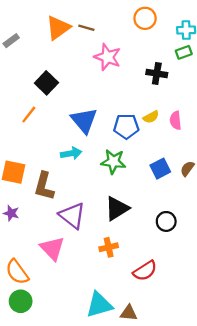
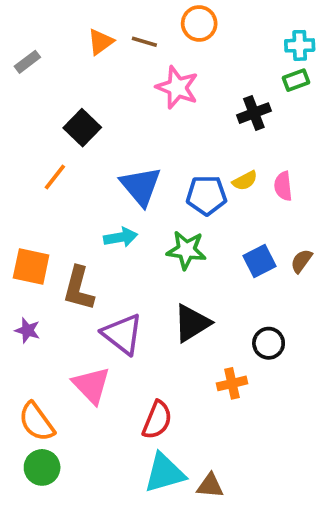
orange circle: (145, 18) -> (199, 23), moved
orange triangle: (58, 28) -> (100, 42), size x0.7
black cross: (157, 73) -> (254, 113), turned -30
orange cross: (109, 247) -> (232, 383), moved
red semicircle: (145, 271) -> (157, 420), moved, turned -35

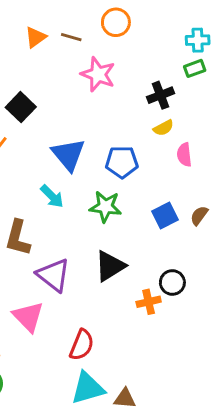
yellow semicircle: (245, 181) -> (163, 128), moved
cyan arrow: (121, 237) -> (52, 196), turned 55
orange cross: (232, 383) -> (149, 302), moved

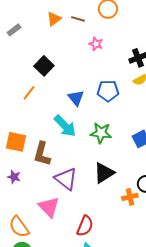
pink star: (98, 74) -> (96, 44), size x0.6
blue triangle: (68, 155) -> (76, 98), size x0.7
blue pentagon: (122, 162) -> (108, 91), moved
cyan arrow: (52, 196) -> (65, 126), size x1.4

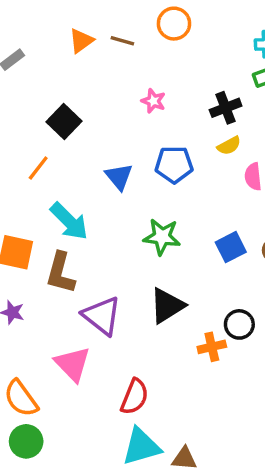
pink star: (96, 44) -> (153, 101), moved
cyan arrow: (65, 126) -> (69, 221), moved

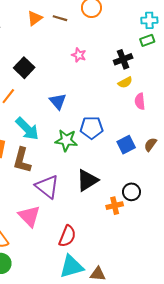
blue pentagon: (174, 165) -> (91, 128), moved
green star: (162, 237) -> (66, 140), moved

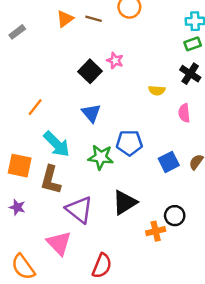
black cross: (123, 59) -> (190, 74), moved, turned -36
black square: (24, 68) -> (90, 71), moved
yellow semicircle: (125, 82) -> (157, 90), moved, turned 32

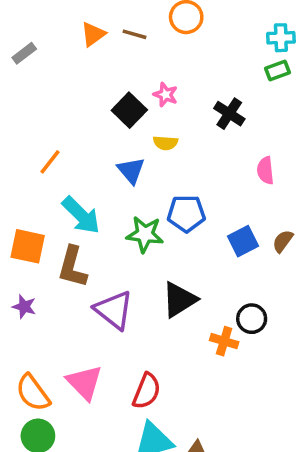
black cross: (190, 74) -> (229, 114), moved
yellow semicircle: (157, 90) -> (165, 143), moved
orange cross: (156, 231) -> (224, 341), turned 30
pink triangle: (59, 243) -> (84, 382), moved

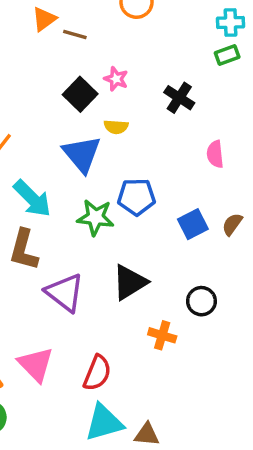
brown line: (134, 34) -> (75, 34), moved
blue triangle: (131, 170) -> (82, 154), size x1.4
orange cross: (224, 341) -> (162, 335), moved

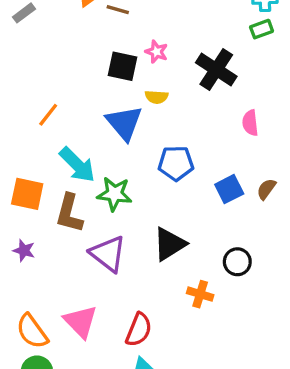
black square: (80, 94) -> (123, 66), turned -32
black cross: (179, 98) -> (216, 69), size x1.4
green star: (95, 217) -> (114, 194), moved

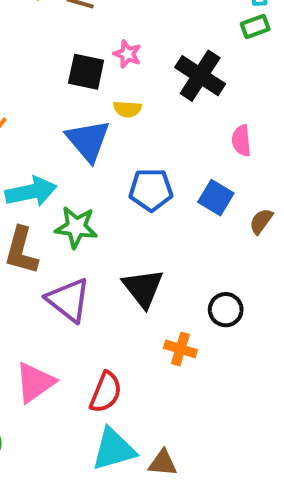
cyan arrow: (77, 165) -> (31, 192), turned -57
blue square: (229, 189) -> (216, 198), moved, turned -32
black triangle: (169, 244) -> (143, 288), turned -36
pink triangle: (81, 322) -> (35, 382), turned 39

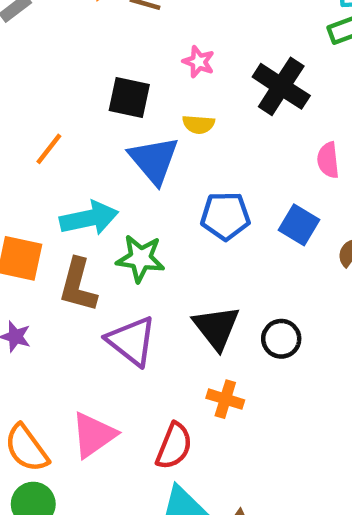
black square: (86, 72) -> (129, 98), moved
black circle: (226, 310) -> (281, 339), moved
orange cross: (180, 349) -> (225, 399), moved

